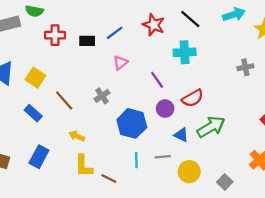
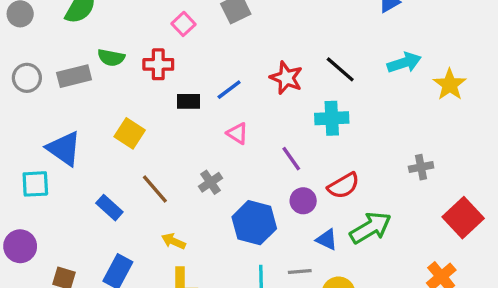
red cross: (55, 35) -> (158, 64), moved
pink triangle: (120, 63) -> (237, 133), turned -49
gray cross: (245, 67) -> (421, 167), moved
yellow square: (35, 78) -> (130, 133), moved

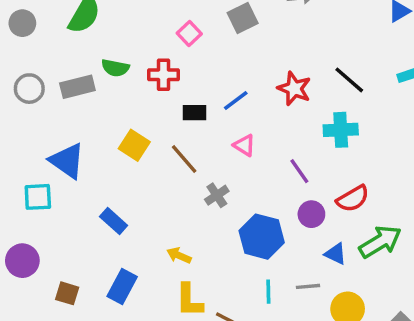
brown line: (155, 189) -> (184, 159), moved

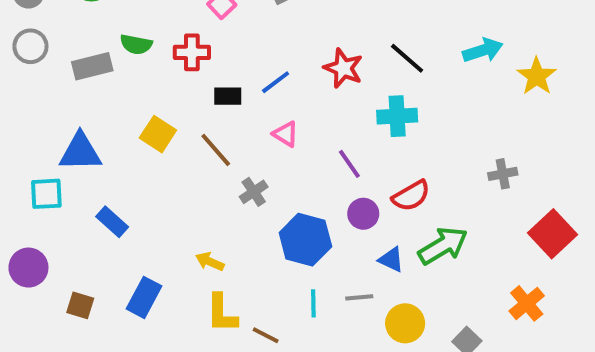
gray circle: (29, 89) -> (30, 46), moved
blue triangle: (67, 161) -> (80, 152), turned -36
blue rectangle: (114, 221) -> (112, 222), moved

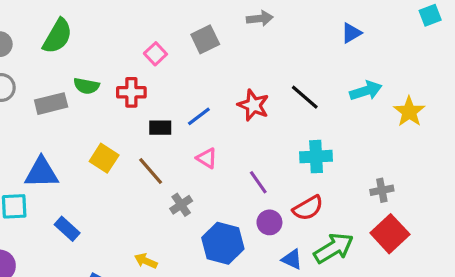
cyan cross: (397, 116) -> (316, 157), moved
red square: (553, 234) -> (390, 234), moved

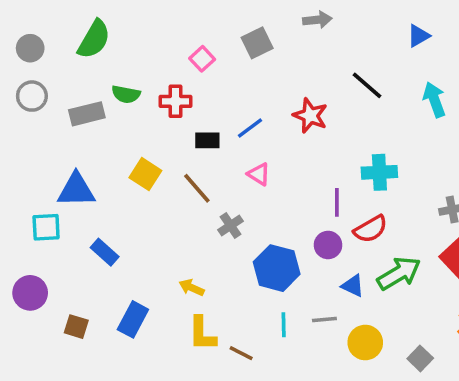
cyan arrow: (366, 91) -> (434, 100), turned -92
black line: (305, 97) -> (367, 85), moved
purple line: (258, 182) -> (337, 202), moved, turned 35

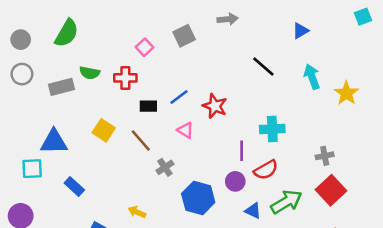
red star: (310, 116) -> (215, 106), moved

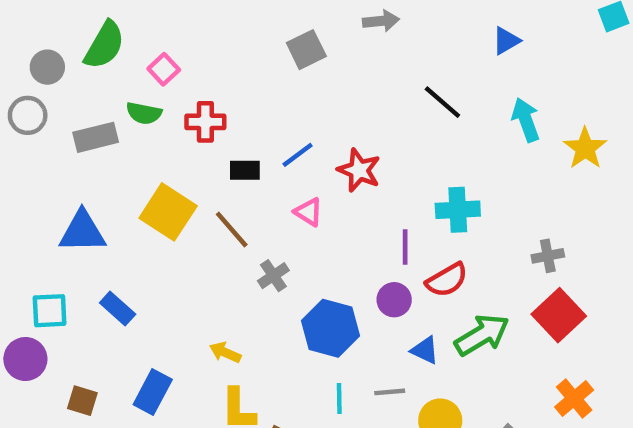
gray circle: (21, 40) -> (47, 67), moved
pink square: (145, 47) -> (164, 69), moved
yellow square: (104, 130) -> (168, 212), size x1.4
cyan square: (32, 169) -> (50, 311), moved

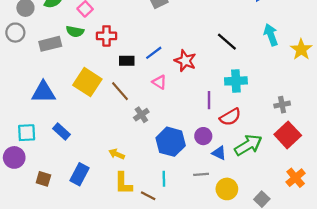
black line: (442, 102) -> (227, 42), moved
purple circle: (394, 300) -> (203, 136), moved
cyan line: (339, 399) -> (164, 179), moved

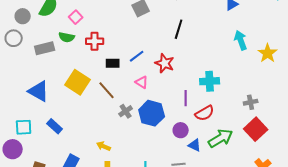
black line: (227, 42) -> (179, 29), moved, turned 66
blue triangle: (43, 92) -> (39, 91), turned 30
blue hexagon: (171, 142) -> (152, 113), moved

